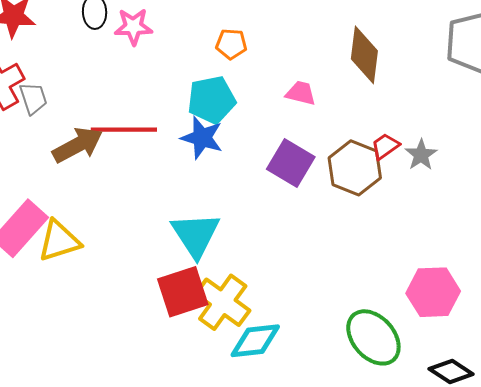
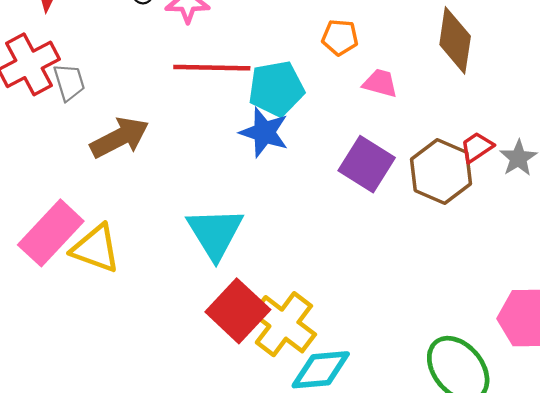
orange pentagon: (231, 44) -> (340, 37), moved
red line: (124, 130) -> (212, 68), moved
cyan triangle: (196, 235) -> (215, 233), moved
yellow triangle: (59, 241) -> (96, 249), turned 36
red square: (183, 292) -> (238, 311), turned -30

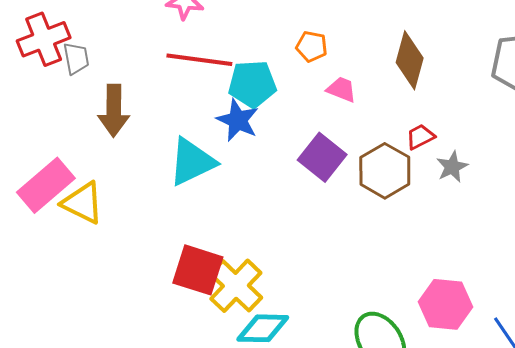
brown arrow: (120, 138) -> (114, 111), turned 111
red trapezoid: (477, 147) -> (420, 137), moved
cyan triangle: (215, 233) -> (192, 162), moved, turned 30
red square: (238, 311) -> (198, 270), turned -32

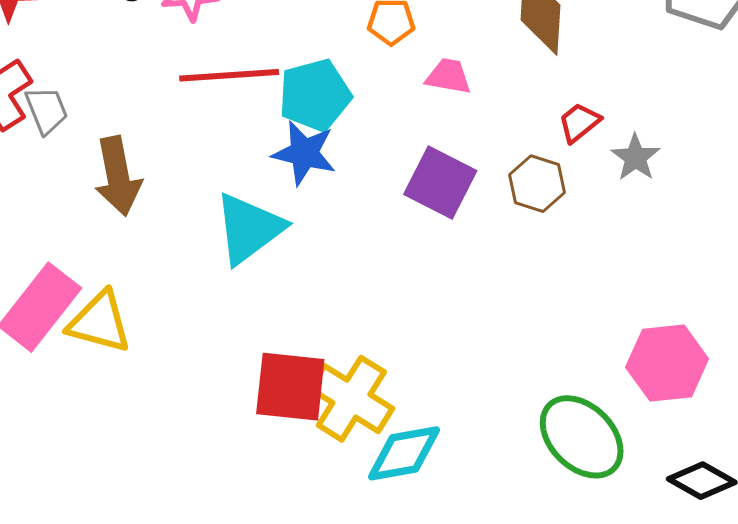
brown hexagon: (385, 171) -> (537, 184), size x0.7

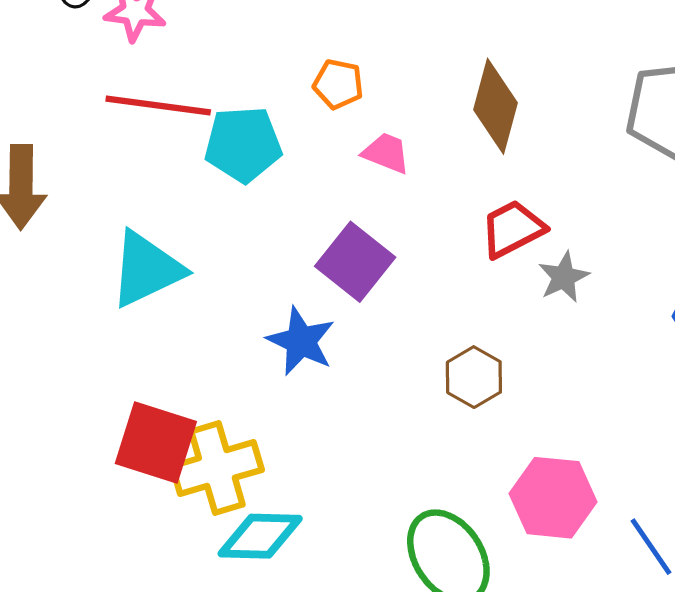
red trapezoid: (579, 123) -> (513, 229), size x1.4
blue star: (304, 153) -> (301, 341), moved
brown hexagon: (537, 184) -> (474, 377), moved
yellow cross: (351, 399) -> (217, 468), turned 30

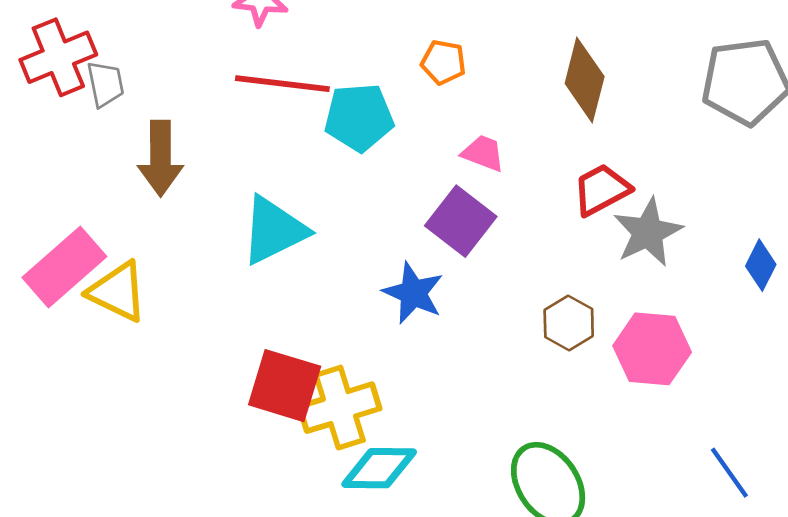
pink trapezoid: (386, 153) -> (483, 153), moved
gray star: (564, 277) -> (648, 232), size x1.5
pink hexagon: (553, 498) -> (652, 349), moved

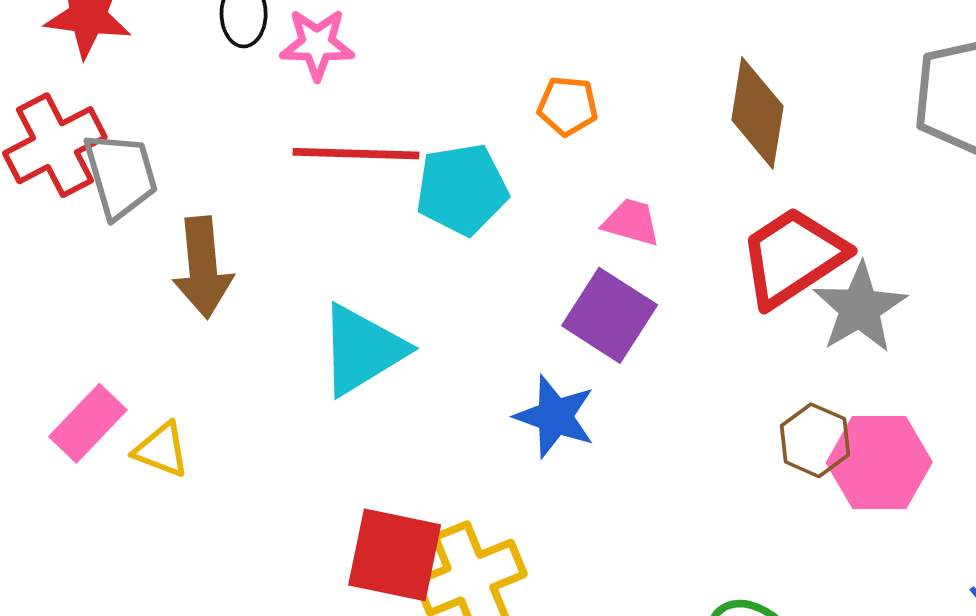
gray trapezoid: (105, 84) -> (121, 175), size x1.4
red trapezoid: (601, 190) -> (793, 257), size x1.4
pink rectangle: (64, 267) -> (88, 423), size x0.7
yellow triangle: (118, 292) -> (162, 450), size x0.7
brown hexagon: (569, 323) -> (815, 440), moved

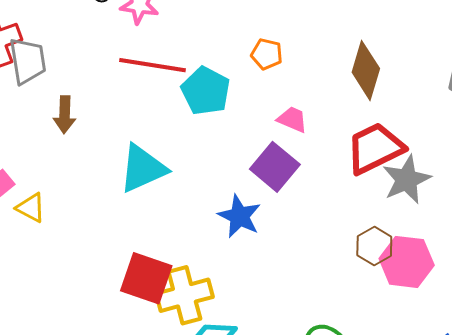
cyan pentagon: (462, 189) -> (206, 91), turned 30
brown arrow: (203, 267) -> (65, 115), size x0.7

